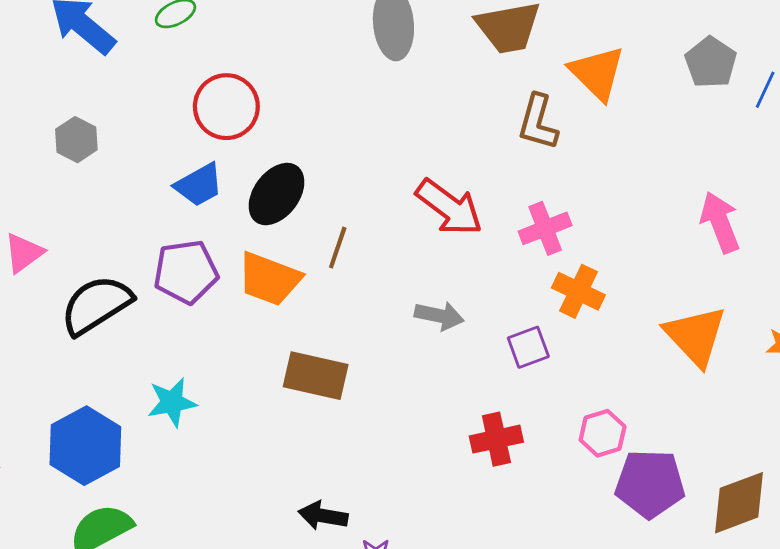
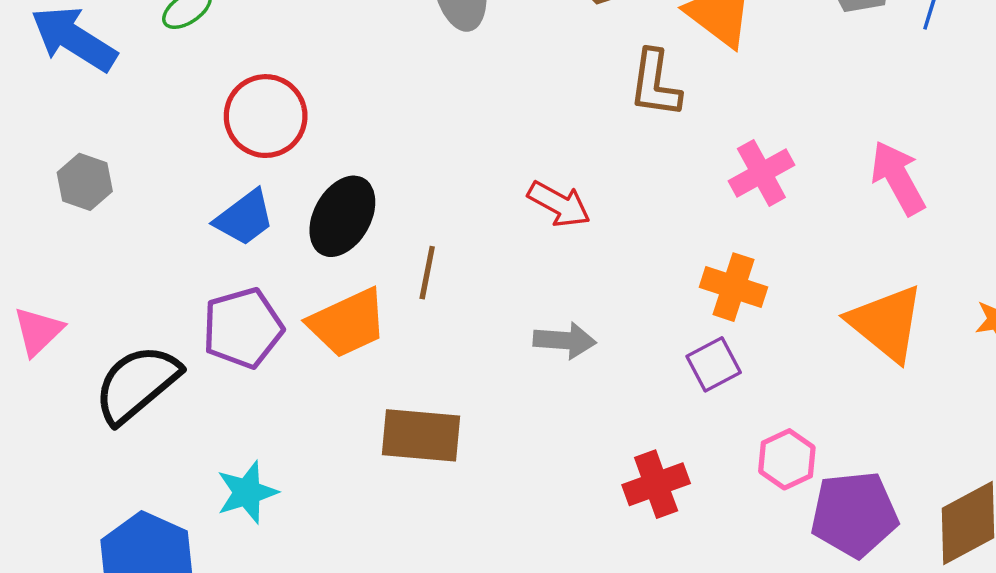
red arrow: (449, 207) -> (559, 204), size x0.7
pink cross: (545, 228) -> (761, 173), moved
orange trapezoid: (269, 279) -> (348, 323), turned -38
purple square: (528, 347) -> (714, 364), moved

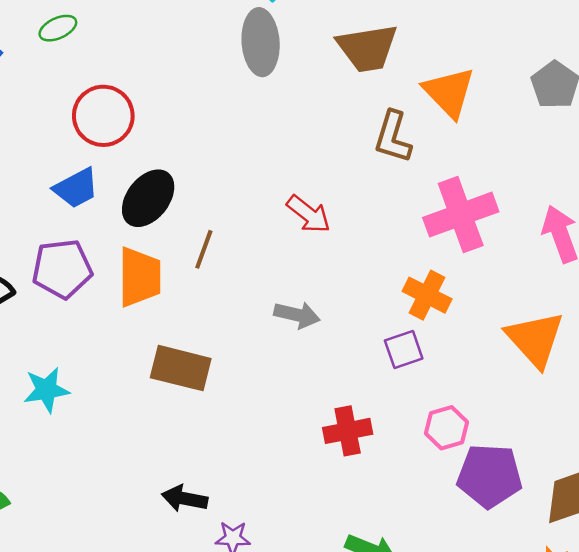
pink cross: (761, 173) -> (461, 215), size x1.5
orange trapezoid: (348, 323) -> (140, 277), turned -74

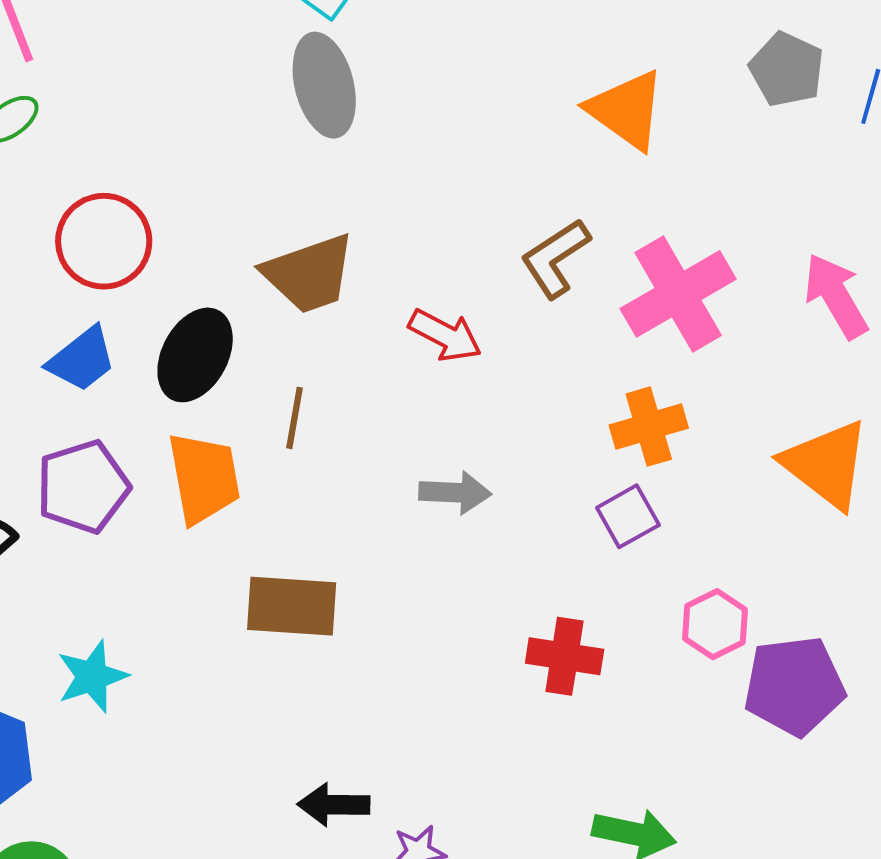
brown trapezoid: (367, 48) -> (309, 274), moved
brown L-shape: (393, 137) -> (555, 258), moved, turned 50
orange cross: (427, 295) -> (649, 427), turned -33
red cross: (348, 431) -> (565, 656), turned 30

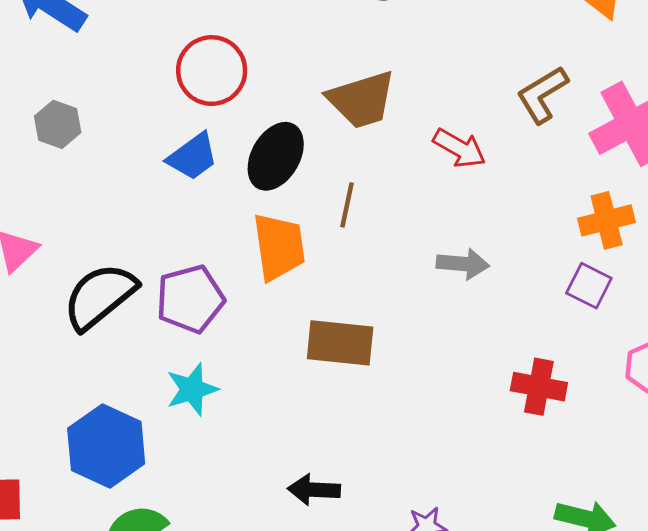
purple pentagon: (83, 487) -> (190, 299), moved
purple square: (628, 516) -> (589, 286), turned -36
black arrow: (334, 805) -> (314, 490), moved

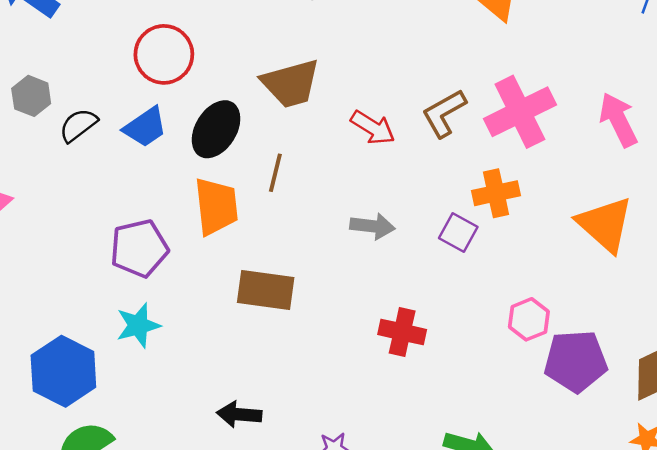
brown L-shape: (542, 95) -> (444, 113), moved
purple square: (589, 286) -> (458, 233), moved
black semicircle: (100, 296) -> (78, 125), moved, size x0.6
red cross: (539, 387) -> (402, 332), moved

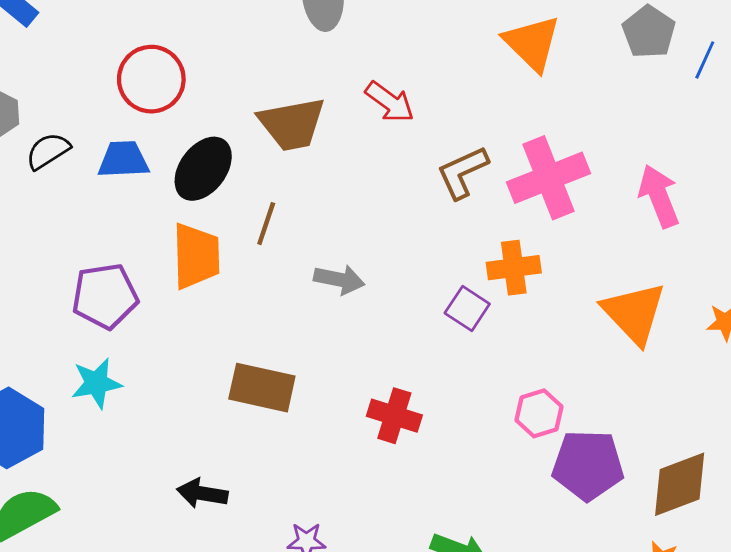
blue trapezoid: (145, 127) -> (123, 160), turned -153
red arrow: (373, 128) -> (390, 102), moved
gray arrow: (372, 226) -> (339, 279), moved
brown rectangle: (266, 290) -> (262, 388), moved

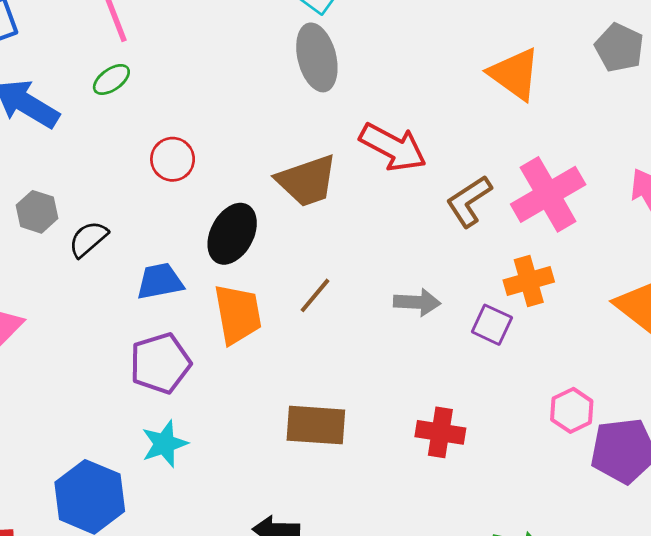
red circle: (151, 79) -> (173, 159), size x0.7
red arrow: (390, 102) -> (393, 147), size x1.4
blue trapezoid: (123, 160) -> (160, 281), moved
brown line: (266, 224) -> (315, 295), moved, turned 30
gray arrow: (339, 279) -> (417, 302), moved

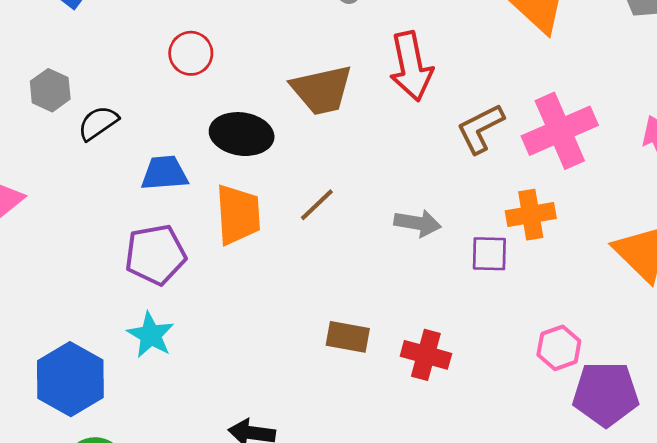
red arrow: (393, 147) -> (411, 66), turned 44
black ellipse: (232, 234) -> (242, 134), turned 64
purple square: (492, 325) -> (489, 254), turned -30
brown rectangle: (316, 425) -> (348, 337), moved, size x0.7
cyan star: (164, 444) -> (151, 335), turned -30

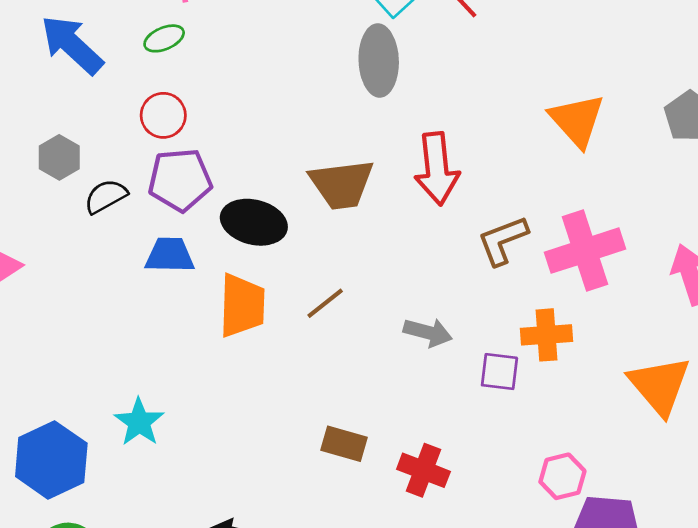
red circle: (191, 53) -> (163, 115), moved
purple pentagon: (155, 255) -> (180, 180), moved

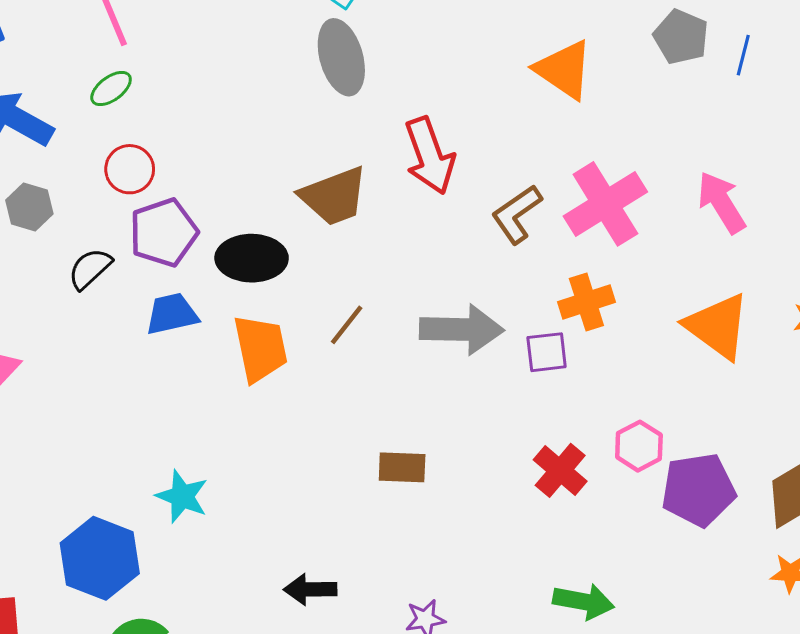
gray hexagon: (59, 157) -> (29, 207), moved
gray arrow: (428, 332) -> (462, 329), size x1.6
red cross: (423, 470) -> (560, 470), moved, turned 33

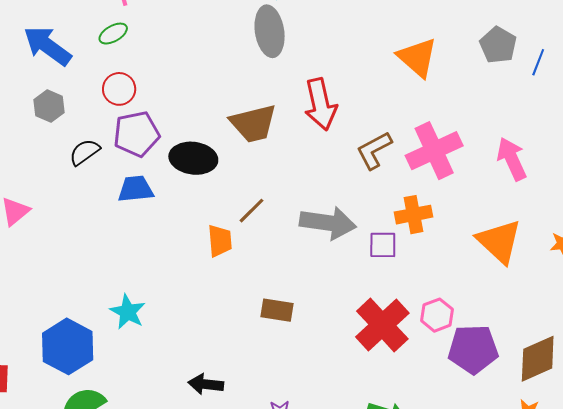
orange trapezoid: (260, 348) -> (220, 241), moved, size x0.7
red cross: (560, 470) -> (382, 325), size x1.5

